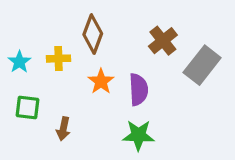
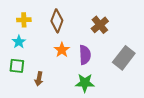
yellow cross: (59, 59) -> (24, 20), moved
cyan star: (19, 62) -> (19, 42), moved
gray rectangle: (202, 65) -> (124, 58), moved

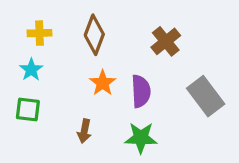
gray rectangle: (124, 58) -> (206, 96), turned -75
brown arrow: (39, 79) -> (84, 131), moved

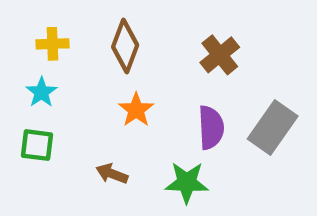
purple semicircle: (141, 91) -> (211, 127), moved
gray rectangle: (206, 96) -> (273, 127), turned 72
brown arrow: (84, 131) -> (112, 174), turned 100

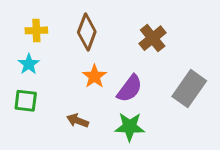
purple semicircle: (211, 127) -> (130, 89), moved, turned 40

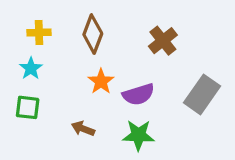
purple semicircle: (130, 89) -> (138, 94), turned 36

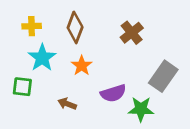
cyan star: (31, 68) -> (42, 58), moved, size x1.5
purple semicircle: (138, 94) -> (113, 93), moved
green star: (138, 135) -> (141, 109), moved

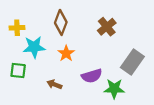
yellow cross: (32, 26) -> (17, 28), moved
cyan star: (42, 58) -> (34, 47), turned 30

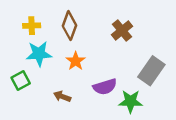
yellow cross: (17, 28) -> (32, 26), moved
green square: (18, 70) -> (21, 81), turned -35

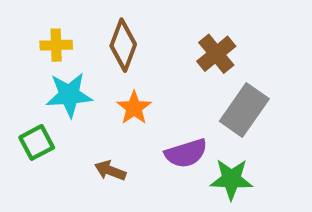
gray rectangle: (151, 71) -> (244, 110), moved

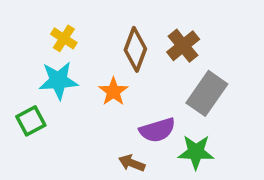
yellow cross: (56, 45) -> (64, 38), moved, turned 35
brown diamond: (123, 45) -> (135, 49), moved
brown arrow: (110, 171) -> (132, 163), moved

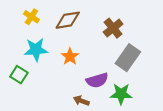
yellow cross: (64, 38) -> (31, 17), moved
brown diamond: (135, 49) -> (68, 20), moved, turned 60
green square: (31, 121) -> (19, 75), turned -30

